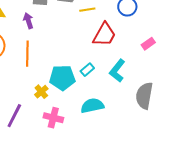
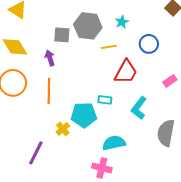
cyan rectangle: (87, 70) -> (105, 100), moved, turned 48
pink cross: (53, 118) -> (102, 168), moved

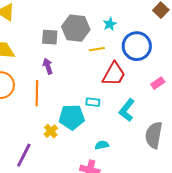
blue circle: (149, 44) -> (137, 46), size x1.5
purple arrow: (50, 58) -> (48, 66), moved
cyan semicircle: (114, 143) -> (102, 145), size x0.6

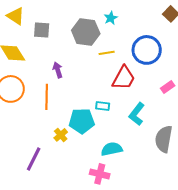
cyan star: (110, 24) -> (111, 18), moved
gray square: (50, 37) -> (42, 30), moved
cyan semicircle: (102, 145) -> (112, 149), size x1.5

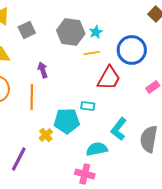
cyan star: (111, 18) -> (96, 32), moved
gray square: (42, 30) -> (27, 30), turned -30
cyan L-shape: (137, 114) -> (119, 129), moved

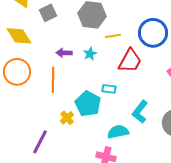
cyan star: (96, 32) -> (90, 54), moved
purple arrow: (43, 70) -> (64, 53), turned -70
cyan pentagon: (67, 121) -> (88, 104), turned 30

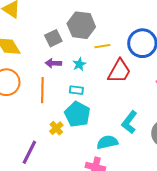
gray square: (48, 13) -> (53, 38), moved
cyan rectangle: (109, 89) -> (76, 90), moved

